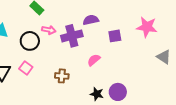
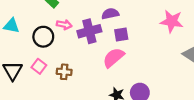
purple square: (115, 36) -> (121, 34), moved
pink semicircle: (94, 60) -> (114, 58), size x1.5
brown cross: (62, 76) -> (64, 72), moved

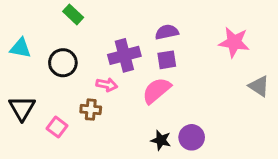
purple semicircle: (110, 14) -> (167, 32), moved
pink arrow: (64, 25) -> (107, 85), moved
pink square: (39, 66) -> (57, 127), moved

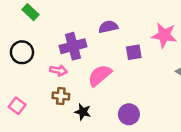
purple square: (167, 60) -> (134, 52), moved
brown cross: (91, 110) -> (61, 96), moved
black star: (161, 140) -> (83, 112), moved

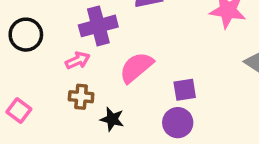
purple square: (134, 52) -> (185, 90), moved
pink arrow: (58, 70) -> (78, 60), turned -35

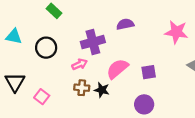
purple square: (185, 90) -> (149, 72), moved
black star: (112, 119) -> (102, 90), moved

